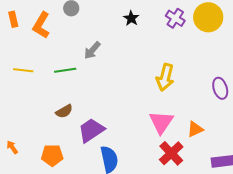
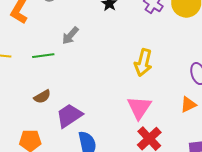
orange triangle: (195, 129) -> (188, 105), moved

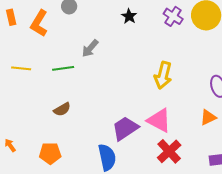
pink triangle: (139, 108) -> (159, 120), turned -36
purple trapezoid: (69, 116) -> (125, 128), moved

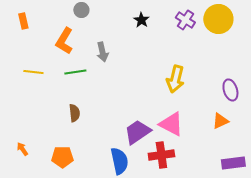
orange L-shape: (39, 23) -> (64, 41), moved
gray arrow: (90, 48) -> (102, 52), turned -54
brown semicircle: (62, 109) -> (74, 113), turned -66
red cross: (169, 151) -> (161, 155), moved, turned 35

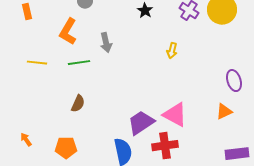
yellow arrow: (175, 79) -> (172, 51), moved, size x0.6
brown semicircle: (74, 113) -> (78, 104), turned 30

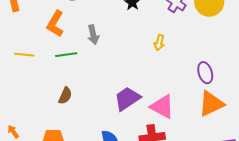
purple ellipse: (234, 81) -> (205, 73), moved
orange triangle: (224, 112) -> (211, 104), size x1.6
purple trapezoid: (141, 123) -> (127, 99), moved

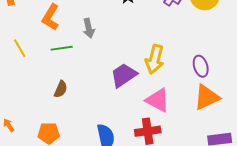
yellow arrow: (159, 43) -> (155, 59), moved, size x1.8
yellow line: (24, 55) -> (20, 48), turned 54
purple trapezoid: (127, 99) -> (124, 75), moved

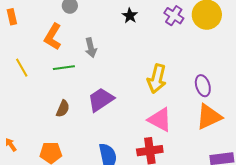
purple trapezoid: (124, 75) -> (101, 100), moved

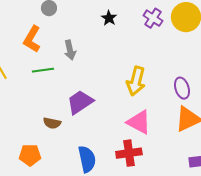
brown semicircle: (63, 109) -> (52, 123), moved, turned 78

